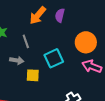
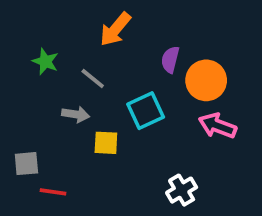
purple semicircle: (60, 15) -> (170, 60), moved
gray line: (26, 41) -> (93, 78), turned -32

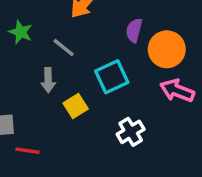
gray arrow: (76, 114) -> (48, 80), turned 80
yellow square: (106, 143) -> (76, 106), turned -35
white cross: (182, 190) -> (131, 132), moved

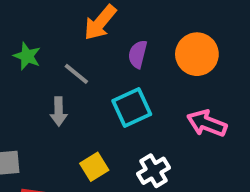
purple semicircle: (134, 30) -> (138, 54), moved
orange circle: (167, 49) -> (197, 54), moved
yellow square: (76, 106) -> (94, 167), moved

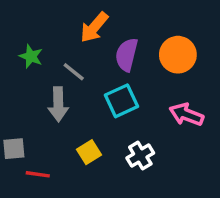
purple semicircle: (138, 54) -> (127, 55), size x1.4
gray arrow: (59, 111) -> (58, 104), size x1.4

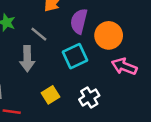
orange circle: (178, 55) -> (109, 35), moved

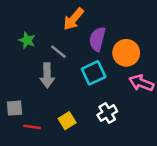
yellow square: (50, 95) -> (67, 121), moved

